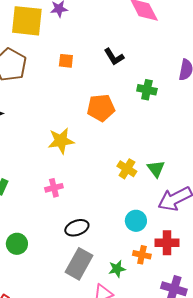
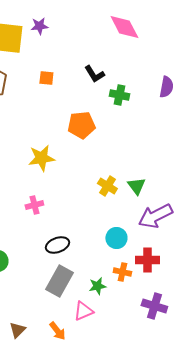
green cross: (147, 90) -> (119, 95), moved

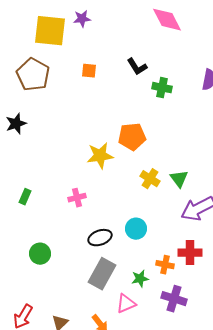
orange pentagon: (81, 125) -> (132, 137), moved
yellow star: (41, 158) -> (100, 156), moved
cyan circle: (116, 238) -> (136, 229), moved
purple cross: (154, 306) -> (174, 299), moved

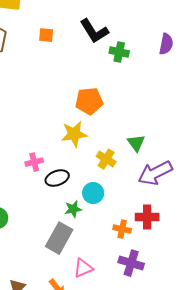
black L-shape: (137, 67) -> (94, 31), size x1.4
yellow star: (100, 156) -> (74, 134), moved
yellow cross: (150, 179) -> (106, 159), moved
black ellipse: (100, 238) -> (57, 178), moved
green star: (140, 279) -> (73, 209), moved

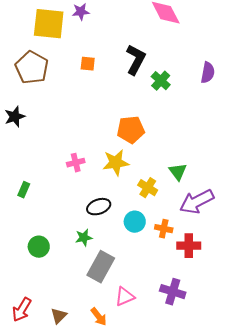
black L-shape: (94, 31) -> (136, 60), turned -120
green cross: (119, 52) -> (161, 81), turned 30
pink cross: (34, 162) -> (76, 163), moved
green star: (73, 209) -> (84, 238), moved
orange cross: (122, 229) -> (164, 229), moved

